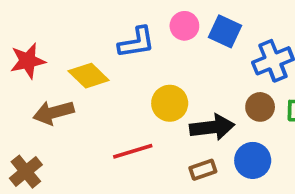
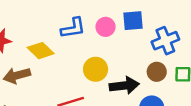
pink circle: (184, 26) -> (106, 27), moved
blue square: (225, 31) -> (133, 21), turned -30

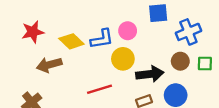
pink circle: (106, 27) -> (128, 31), moved
blue L-shape: (73, 28) -> (102, 39), moved

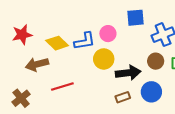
red line: (100, 89) -> (62, 87), moved

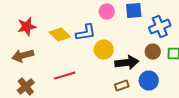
pink circle: (108, 34) -> (107, 12), moved
brown arrow: (37, 64) -> (23, 56), moved

